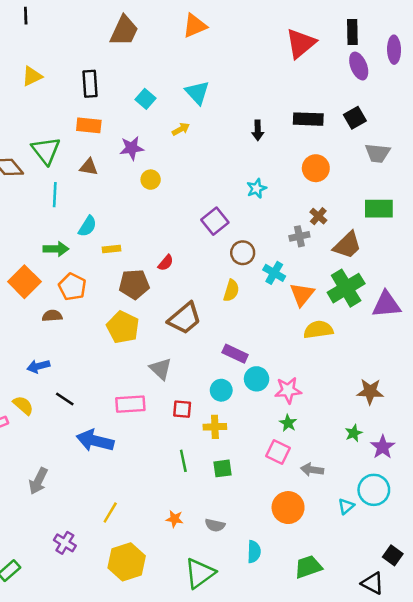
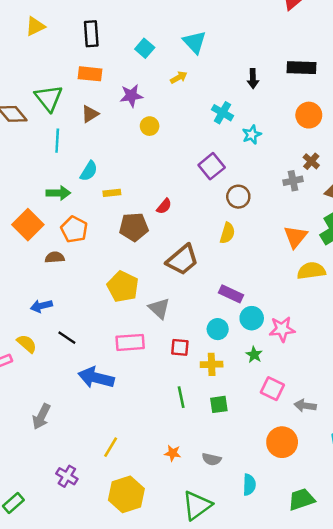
brown triangle: (89, 167) -> (90, 114), turned -42
cyan cross: (274, 273) -> (222, 113), moved
yellow pentagon: (123, 327) -> (123, 287), moved
green star: (288, 423) -> (254, 355), moved

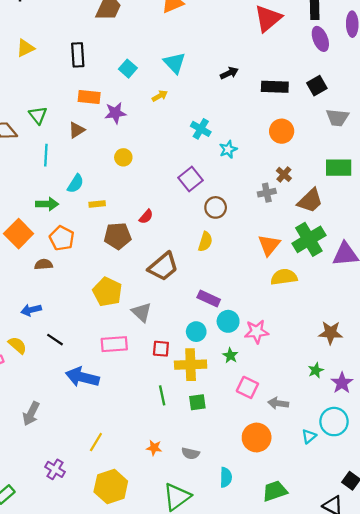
orange rectangle: (90, 74) -> (89, 97), moved
black arrow: (253, 79) -> (229, 73), moved, turned -114
green triangle: (49, 98) -> (38, 115), size x0.7
yellow circle: (150, 126) -> (123, 157), moved
yellow cross: (212, 364) -> (191, 365), size x1.5

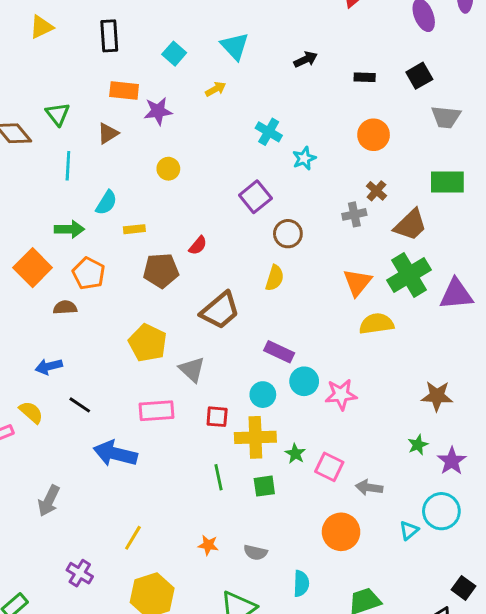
black rectangle: (275, 87) -> (365, 77), size x0.6
green star: (230, 356) -> (295, 454), moved

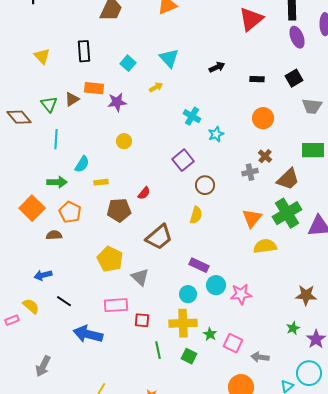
yellow triangle: (41, 27) -> (42, 56), moved, turned -48
brown triangle: (108, 133) -> (72, 99), moved
red square: (217, 417) -> (142, 320), moved
green square: (264, 486) -> (189, 356), turned 35

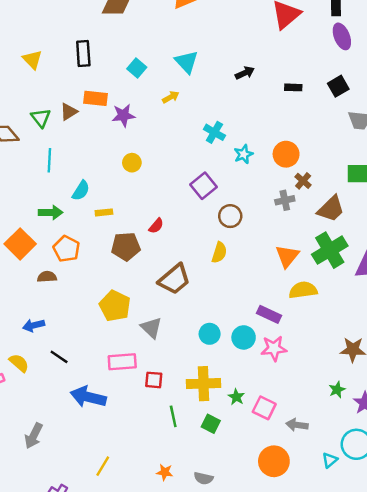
orange circle: (263, 118) -> (286, 154), moved
purple rectangle: (199, 265) -> (269, 314), moved
cyan circle: (188, 294) -> (210, 334), moved

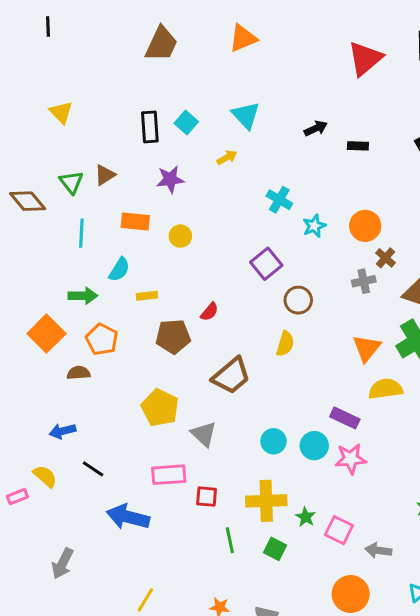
black rectangle: (83, 53) -> (150, 127), moved
black rectangle: (293, 87) -> (358, 146), moved
orange rectangle: (95, 98) -> (135, 222), moved

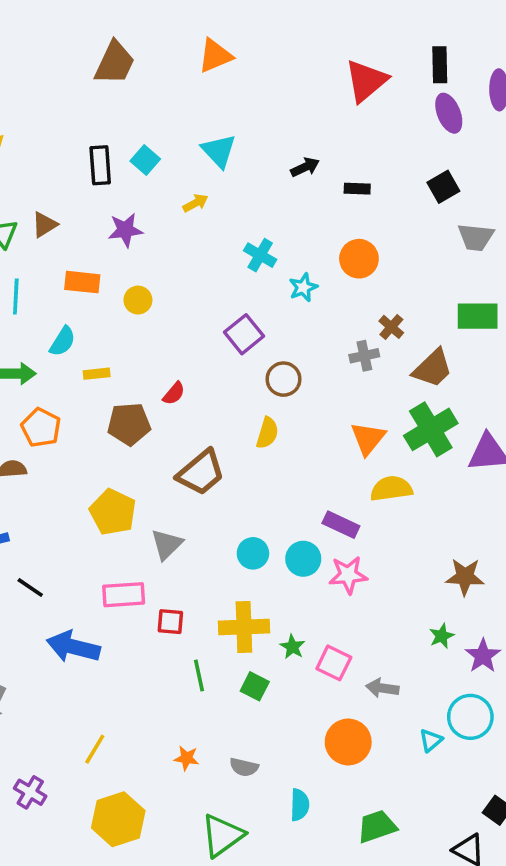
orange circle: (365, 226) -> (359, 259), moved
gray triangle: (204, 434) -> (167, 544), turned 32

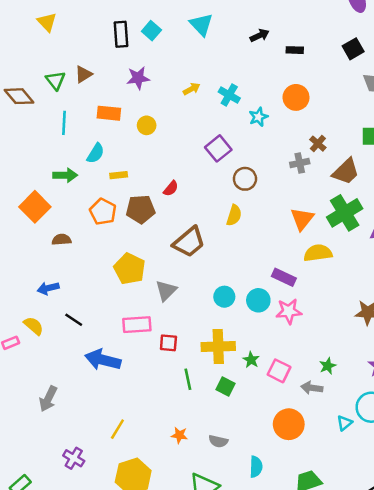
yellow arrow: (195, 203) -> (192, 89), moved
orange pentagon: (41, 428) -> (103, 212), moved
green star: (442, 636) -> (328, 366), moved

